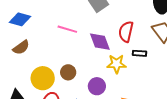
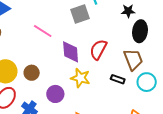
black rectangle: (139, 53) -> (118, 79), moved

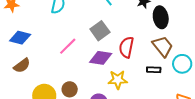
gray square: (80, 14) -> (100, 31), moved
pink line: (43, 31) -> (68, 46), turned -60
purple diamond: (71, 52) -> (101, 58), turned -60

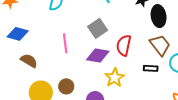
pink line: (68, 46) -> (65, 43), turned -54
brown semicircle: (22, 66) -> (29, 61), moved, turned -114
yellow star: (118, 80) -> (115, 78), turned -30

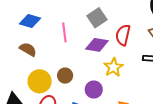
blue diamond: (18, 34) -> (30, 21), moved

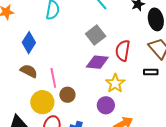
blue diamond: (30, 21) -> (29, 43), turned -70
pink line: (64, 32) -> (53, 78), moved
purple circle: (94, 90) -> (106, 105), moved

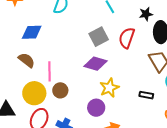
blue diamond: (29, 43) -> (32, 32), turned 45
red semicircle: (123, 51) -> (127, 38), moved
black rectangle: (151, 72) -> (146, 95), moved

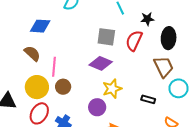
black star: (146, 14) -> (147, 19), moved
gray square: (99, 37) -> (106, 37), turned 30

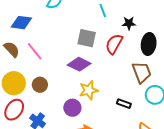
pink line: (54, 67) -> (35, 51), moved, turned -48

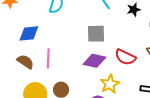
red semicircle: (114, 44) -> (125, 57), moved, turned -80
pink line: (35, 51) -> (48, 58), turned 54

